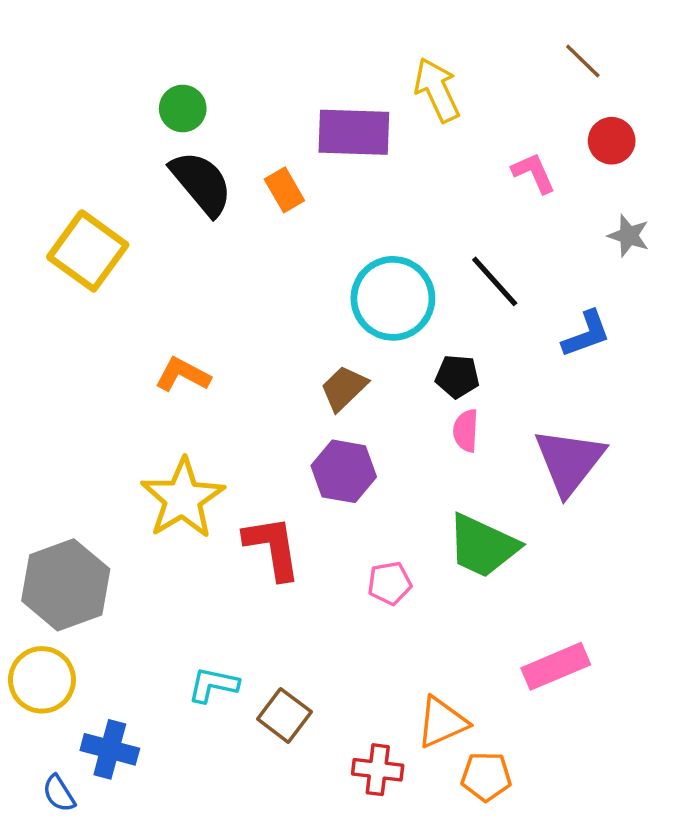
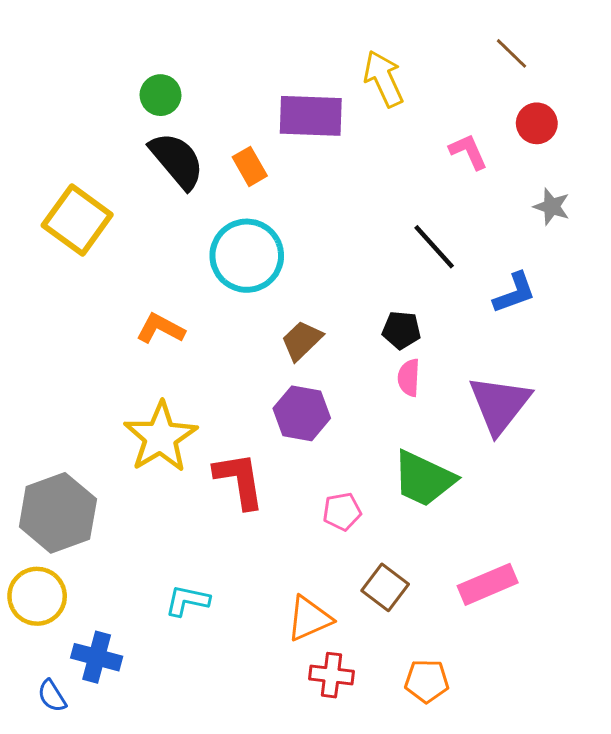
cyan circle: (393, 298) -> (247, 256), moved
brown square: (284, 715) -> (385, 587), moved
orange triangle: (442, 722) -> (309, 619), moved

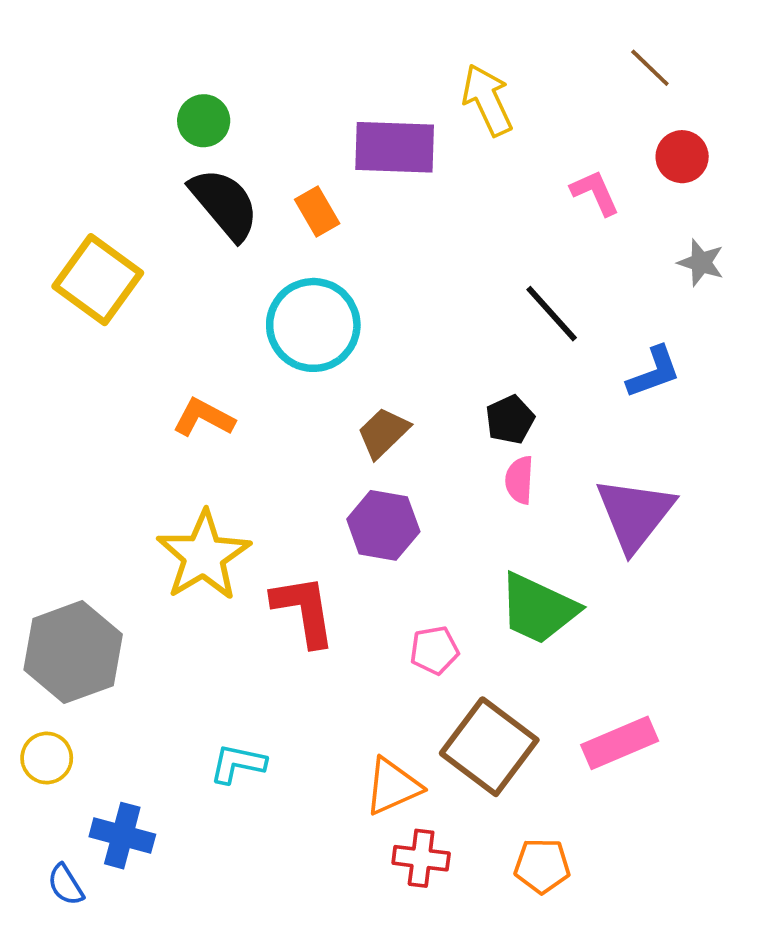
black pentagon: (401, 330) -> (510, 420), turned -30
brown square: (385, 587) -> (489, 747), size x1.6
yellow circle: (37, 596) -> (47, 758), size x0.7

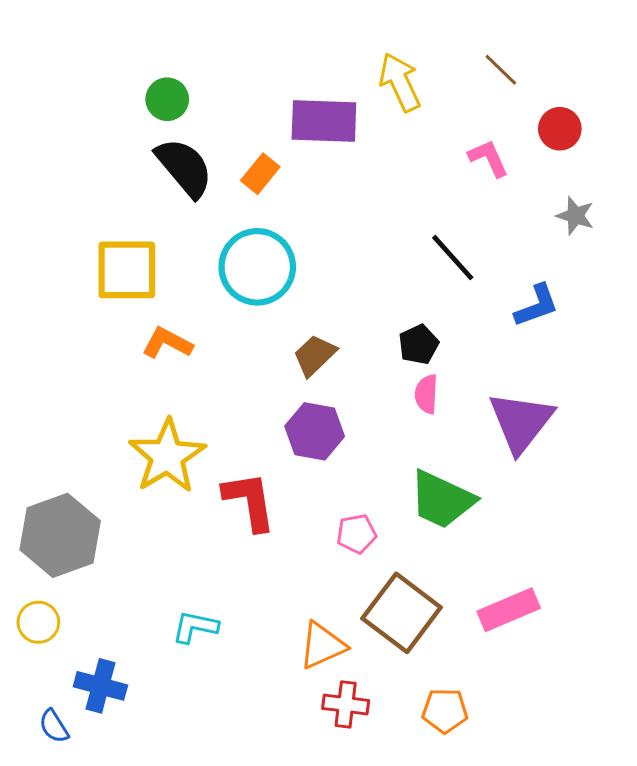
brown line: (650, 68) -> (501, 70), moved
orange rectangle: (317, 211) -> (260, 174), turned 69
yellow square: (98, 280) -> (127, 270), moved, turned -36

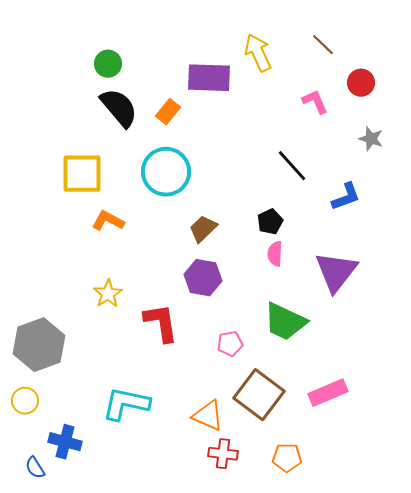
yellow star: (167, 456) -> (108, 294), size x0.6
cyan L-shape: (195, 627) -> (126, 404), size x1.6
orange triangle: (322, 646) -> (208, 416), turned 48

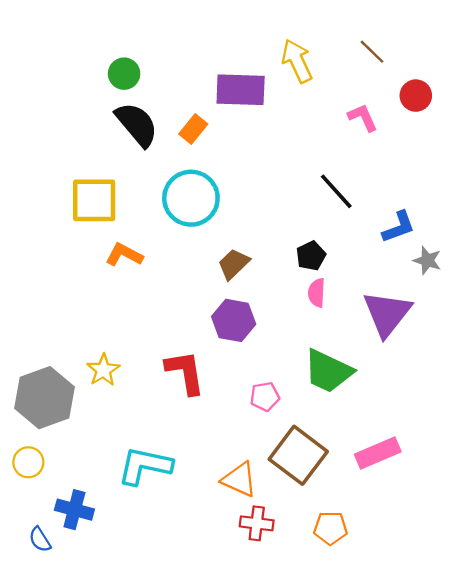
gray star: (371, 139) -> (427, 260), moved
yellow star: (108, 294) -> (103, 370), moved

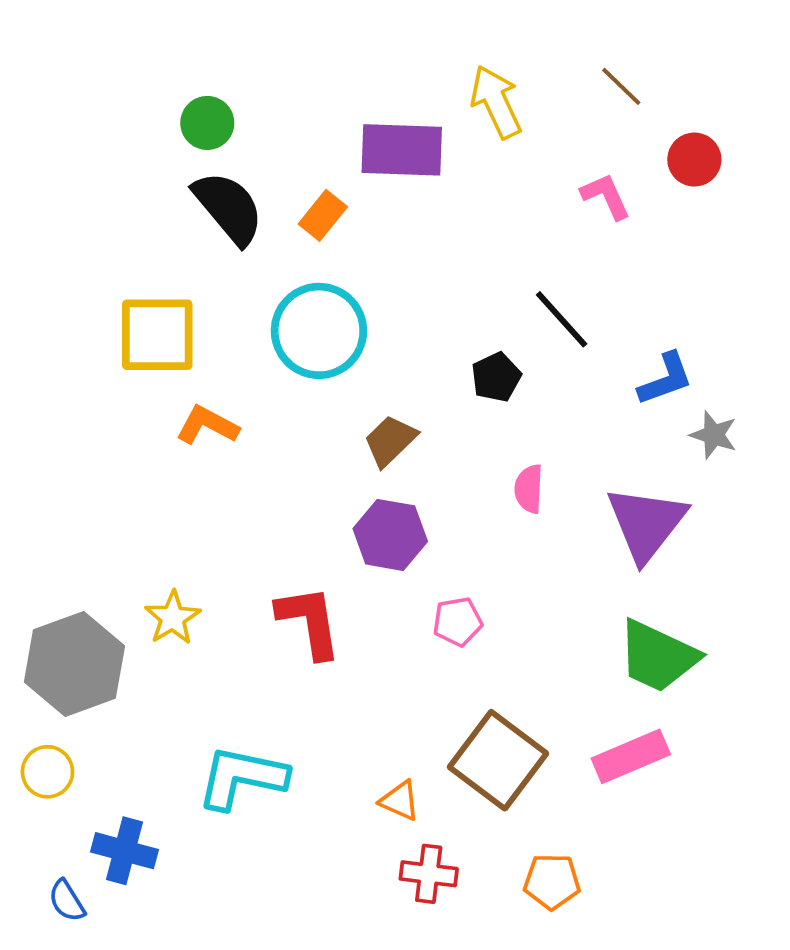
black pentagon: (311, 256) -> (496, 377), moved
green trapezoid: (328, 371) -> (658, 656), moved
pink pentagon: (265, 397) -> (458, 622), moved
orange triangle: (239, 480) -> (400, 801), size x0.7

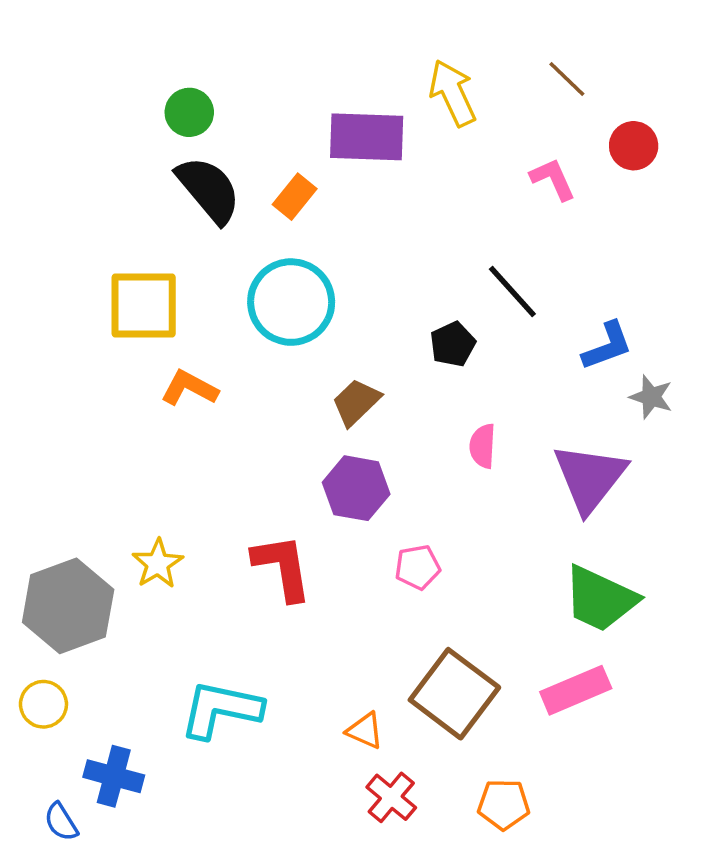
red cross: (429, 874) -> (391, 797), turned 33

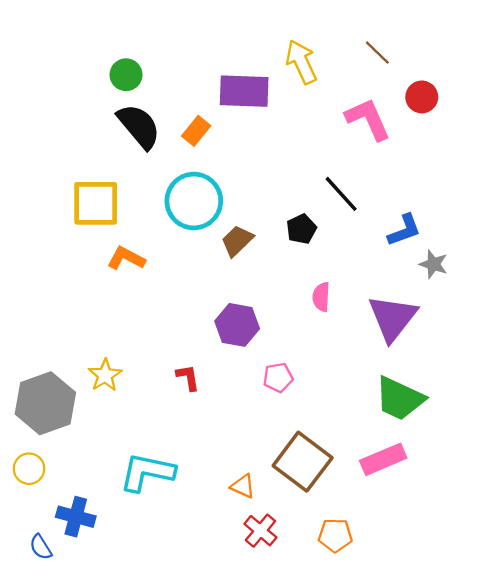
pink L-shape: (553, 179) -> (368, 119), size x1.5
brown trapezoid: (356, 402) -> (237, 241), moved
red L-shape: (282, 567) -> (188, 378), size x0.6

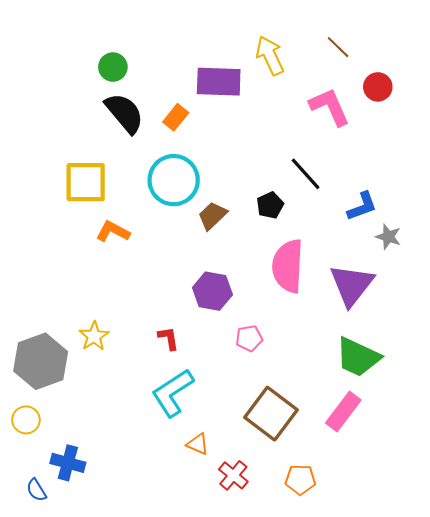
pink semicircle: (321, 297) -> (288, 266), size x2.0
pink rectangle: (383, 459) -> (343, 412), turned -30
cyan L-shape: (147, 472) -> (173, 393), moved, turned -45
orange triangle: (243, 486) -> (198, 444), moved

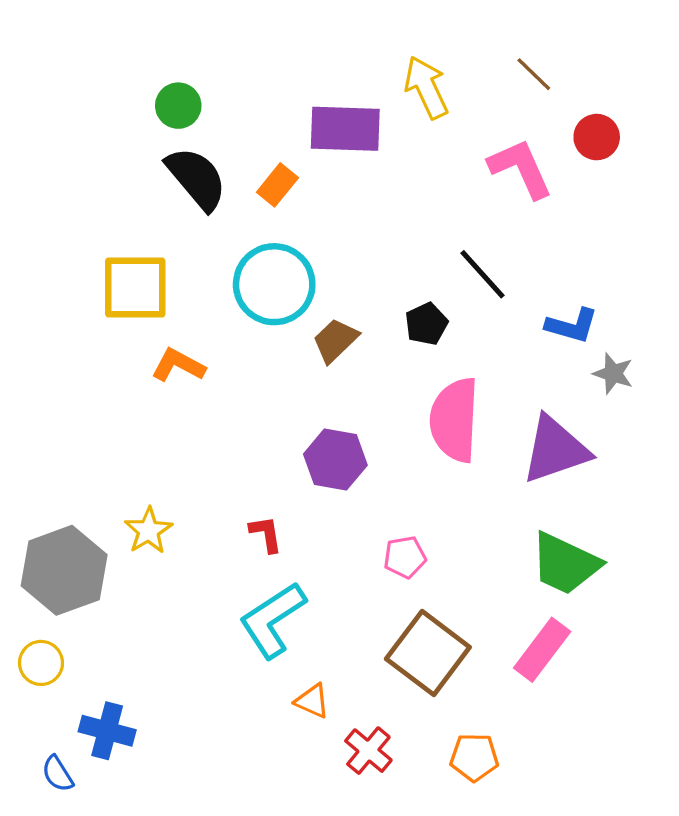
blue L-shape: (362, 206) -> (572, 326), turned 36
purple triangle: (352, 285) -> (555, 450), turned 33
pink pentagon: (249, 338) -> (405, 557), moved

